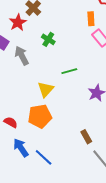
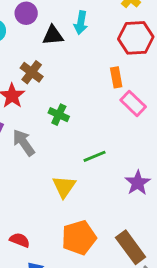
orange pentagon: (40, 116) -> (79, 238), moved
brown rectangle: (86, 137) -> (131, 247), size x1.6

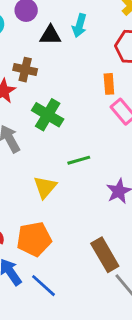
brown cross: (32, 72) -> (25, 70), turned -30
green cross: (59, 115) -> (48, 115), size x1.5
orange pentagon: (79, 238) -> (34, 239), moved

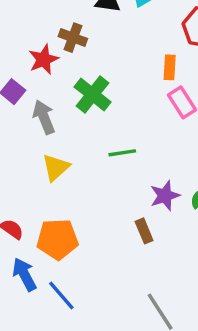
yellow triangle: (45, 187) -> (56, 167), moved
brown rectangle: (105, 255) -> (144, 231), moved, size x0.6

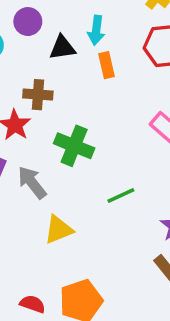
orange rectangle: (170, 67) -> (106, 65), moved
yellow triangle: (56, 167) -> (59, 230), turned 36

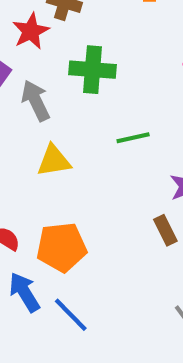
green cross: (74, 146) -> (93, 70), turned -30

